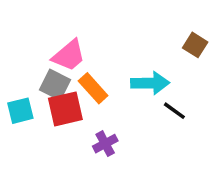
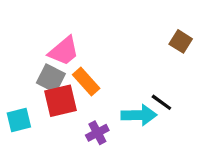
cyan arrow: (150, 83) -> (139, 115), moved
cyan square: (20, 111) -> (19, 120), moved

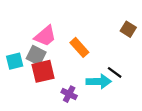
orange rectangle: (86, 81) -> (79, 47), moved
cyan square: (19, 120) -> (15, 61), moved
purple cross: (97, 133) -> (69, 94), turned -35

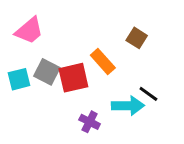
brown square: (128, 29) -> (137, 38), moved
pink trapezoid: (45, 36) -> (29, 31), moved
red square: (43, 71) -> (73, 78), moved

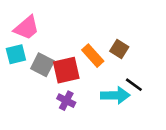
brown square: (137, 38) -> (119, 49), moved
cyan square: (19, 79) -> (16, 54), moved
purple cross: (90, 122) -> (66, 101), moved

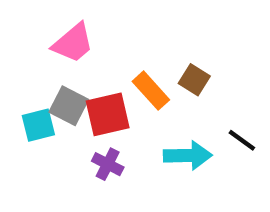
pink trapezoid: (27, 28) -> (73, 43), moved
cyan square: (16, 54) -> (38, 125), moved
black line: (134, 85) -> (242, 140), moved

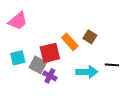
pink trapezoid: (73, 43) -> (18, 21), moved
gray square: (69, 106) -> (38, 65), moved
black line: (242, 140) -> (112, 65), turned -32

